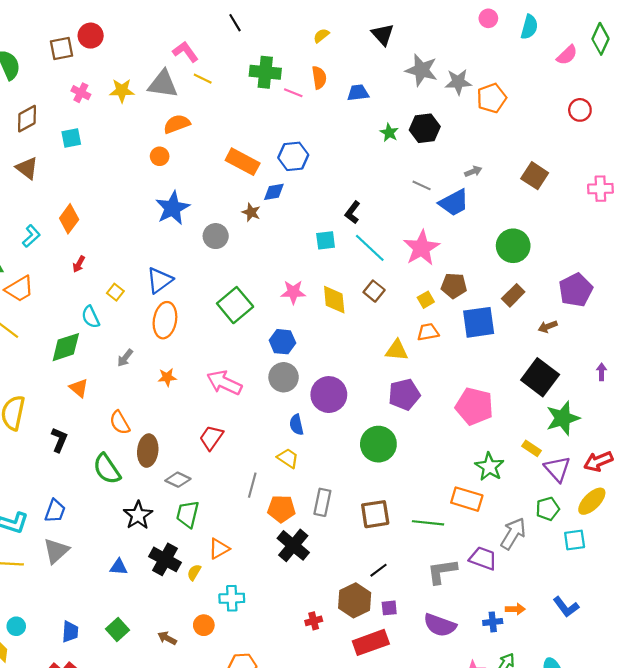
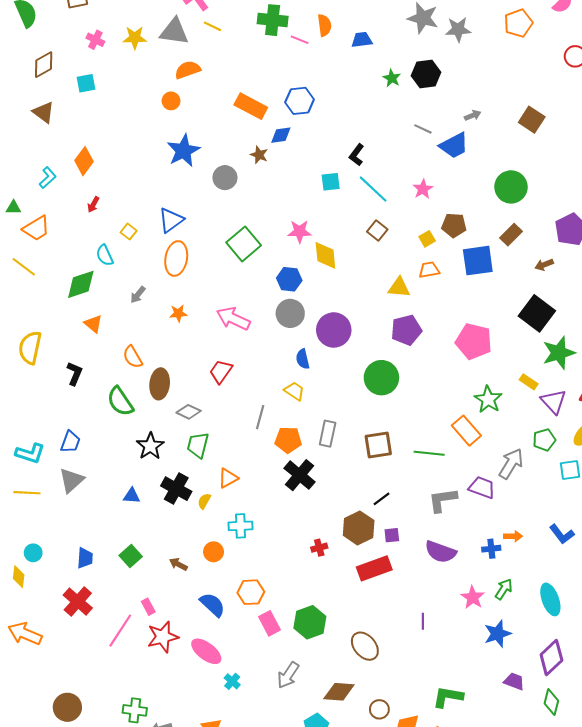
orange pentagon: (492, 98) -> (518, 23), moved
pink star: (422, 248) -> (423, 189), size x0.6
yellow diamond: (334, 300) -> (325, 255), moved
orange rectangle: (467, 499) -> (466, 431), turned 32

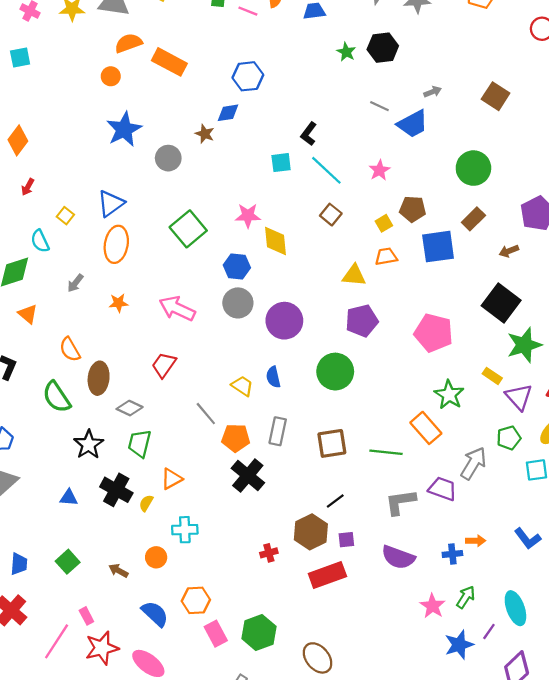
orange rectangle: (251, 106) -> (169, 62), moved
blue semicircle: (303, 359) -> (273, 377), moved
gray line: (260, 417) -> (206, 414), turned -55
purple line: (423, 621) -> (489, 631), moved, turned 35

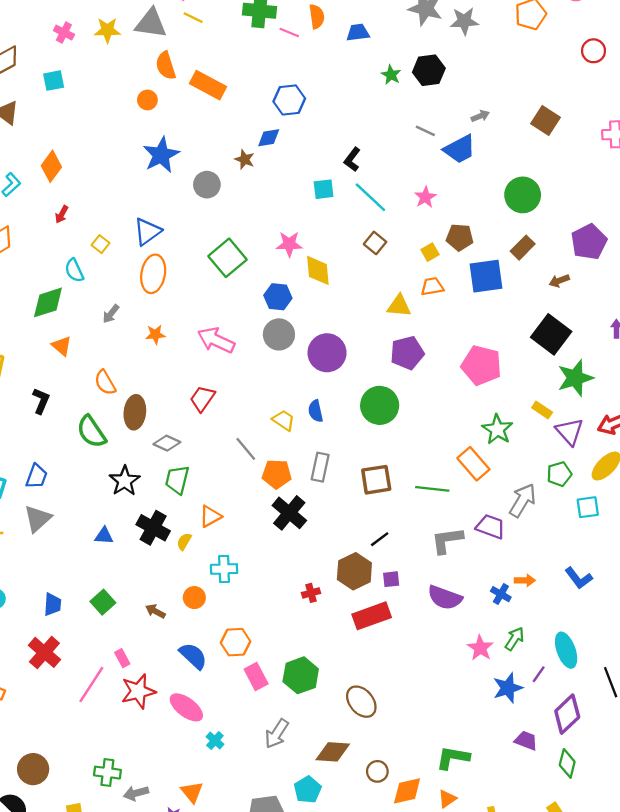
orange semicircle: (128, 43) -> (166, 66), turned -88
blue cross: (452, 554) -> (501, 594), turned 36

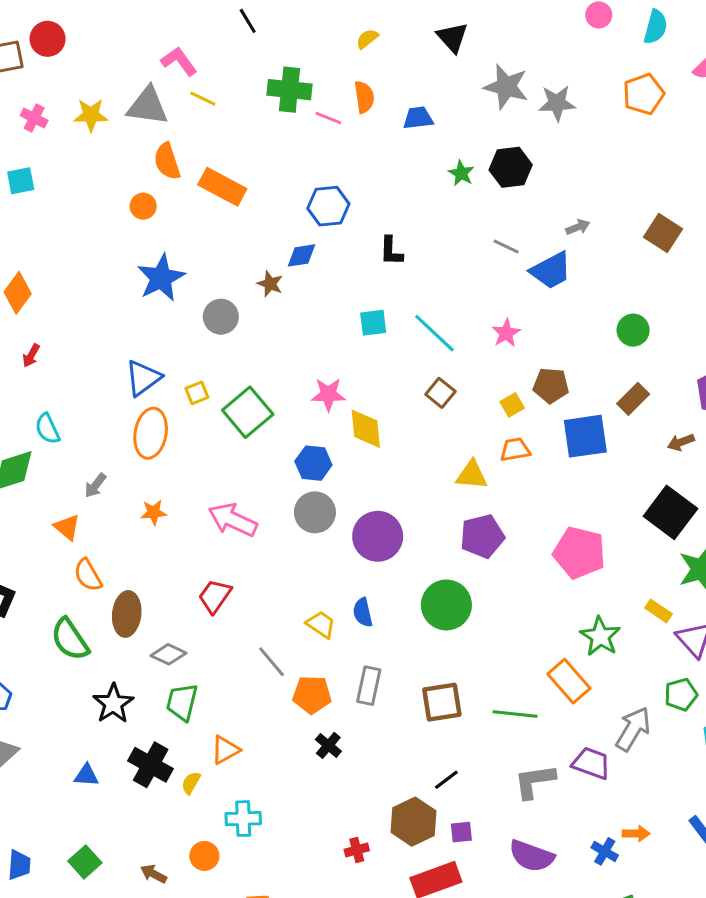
black L-shape: (352, 159) -> (391, 251), moved, turned -35
green circle: (523, 195) -> (633, 330), size x0.7
yellow square: (101, 244) -> (197, 393), moved, turned 30
orange triangle: (62, 346) -> (67, 527), moved
black cross: (289, 513) -> (328, 745), size x0.6

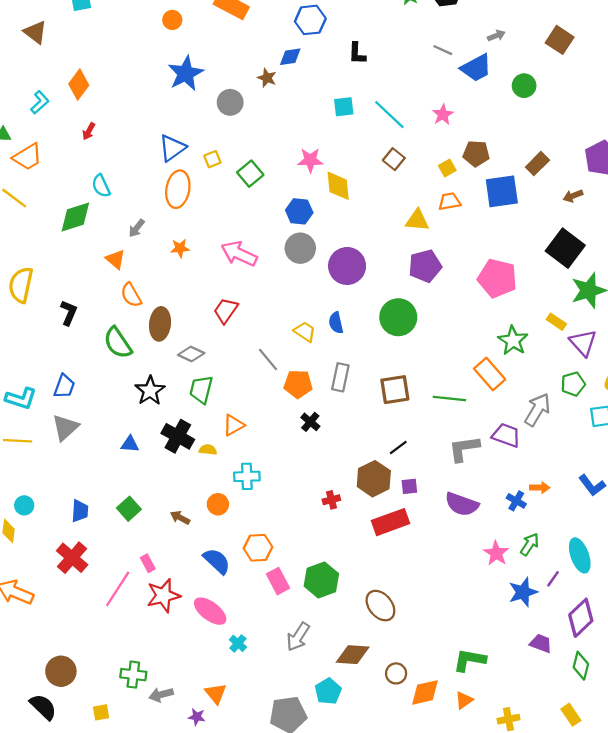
green circle: (633, 330) -> (524, 86), moved
green square: (248, 412) -> (250, 174), size x0.7
yellow semicircle: (191, 783) -> (208, 450), turned 66

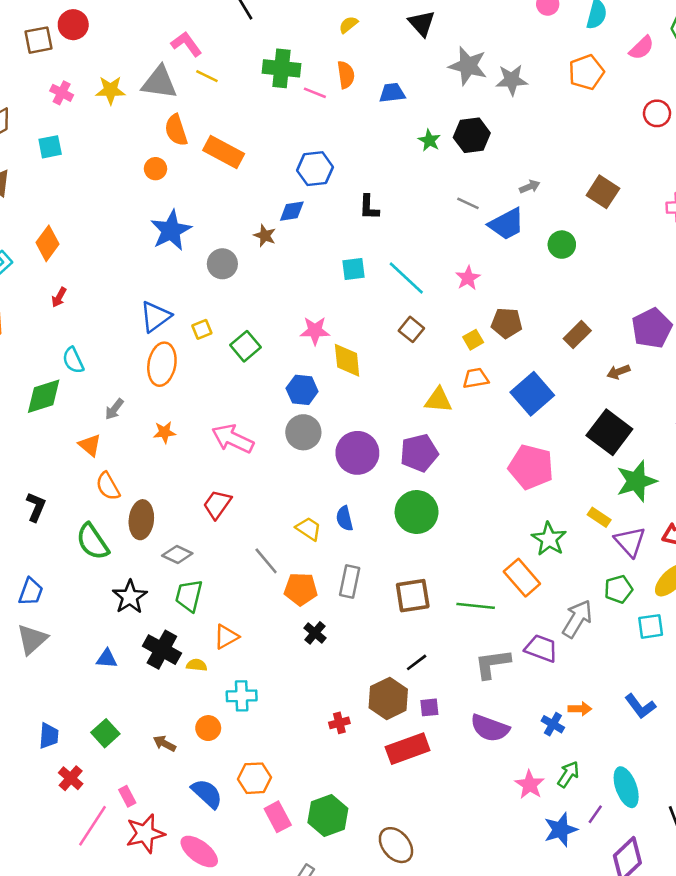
blue square: (502, 191) -> (532, 394), moved, turned -33
purple pentagon: (425, 266) -> (419, 453), moved
red cross: (72, 558) -> (71, 778), moved, size x0.7

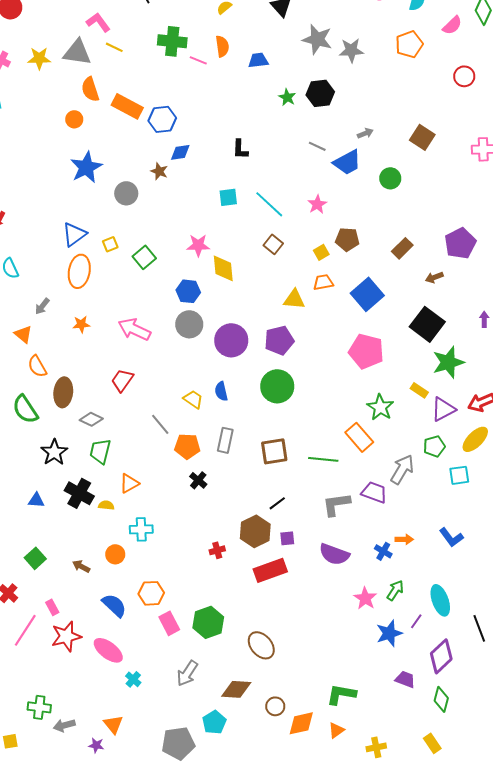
blue hexagon: (315, 169) -> (162, 119), moved
purple triangle: (630, 542) -> (443, 409), turned 44

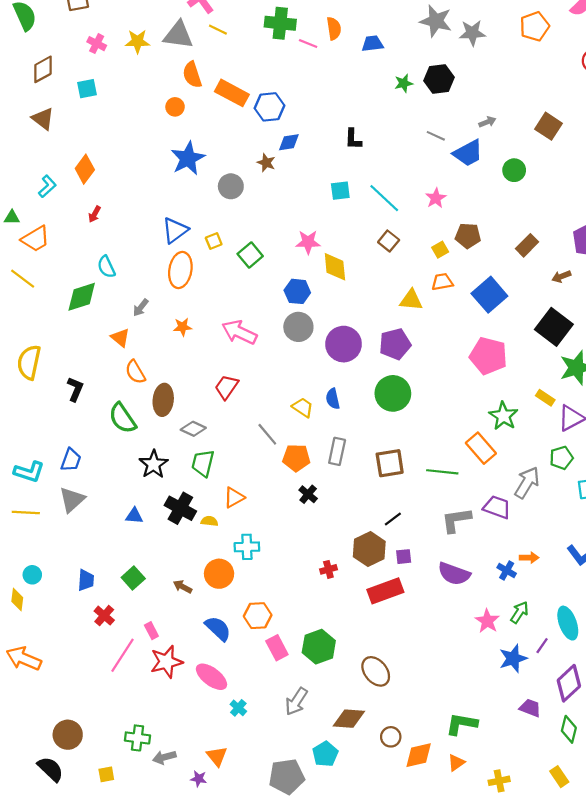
green star: (287, 97) -> (404, 83), turned 30
orange circle: (115, 554) -> (219, 574), size x1.4

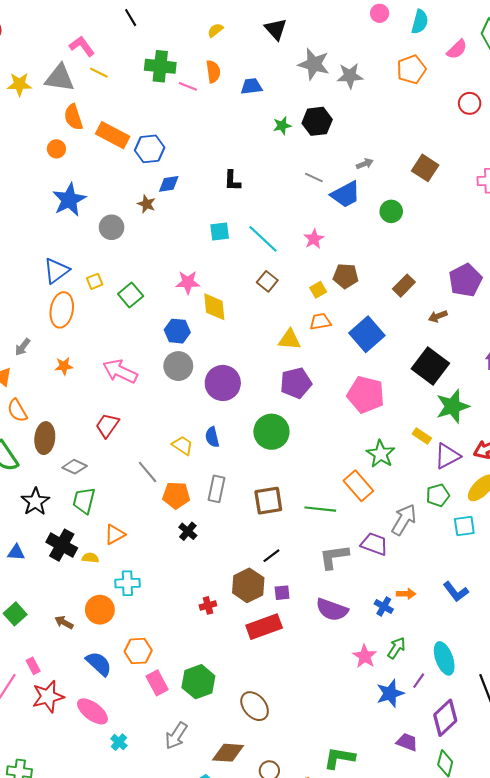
purple pentagon: (395, 344) -> (296, 383), moved

